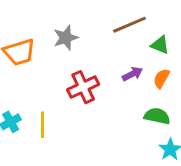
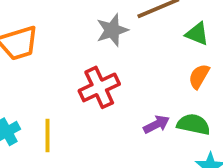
gray star: (66, 38) -> (112, 30), moved
purple arrow: (132, 74) -> (157, 124), moved

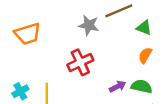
gray star: (112, 30) -> (89, 25), turned 30

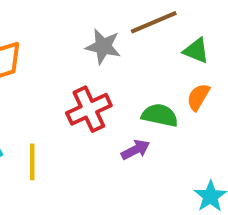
purple arrow: (118, 86) -> (135, 150), moved
green semicircle: (142, 86) -> (160, 115), moved

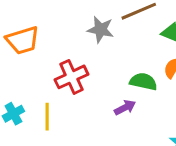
red cross: (89, 109) -> (72, 77), moved

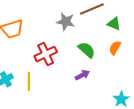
green semicircle: (143, 82) -> (87, 50), moved, turned 30

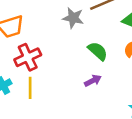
red cross: (46, 54) -> (28, 57), moved

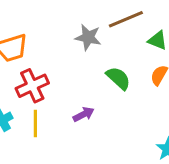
purple arrow: (93, 81) -> (84, 114), moved

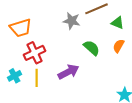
purple arrow: (84, 114) -> (69, 72), size x1.5

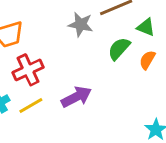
green semicircle: (92, 48) -> (119, 49), moved, turned -90
yellow line: (37, 78) -> (31, 105), turned 60

